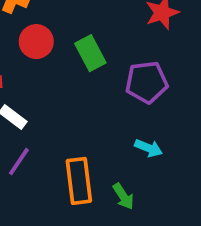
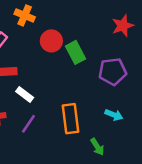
red circle: (36, 42) -> (51, 41), moved
orange rectangle: (79, 181) -> (70, 119), moved

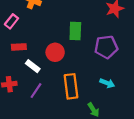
red circle: (51, 41) -> (55, 52), moved
green rectangle: (76, 52) -> (75, 31), turned 30

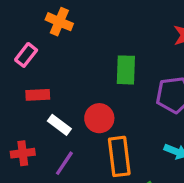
red circle: (55, 52) -> (99, 118), moved

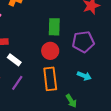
red circle: (99, 118) -> (50, 51), moved

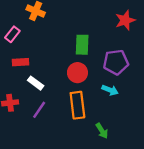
cyan arrow: (84, 76) -> (110, 90), moved

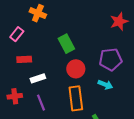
green rectangle: (82, 45) -> (66, 44), moved, turned -30
white rectangle: (36, 83) -> (38, 78), turned -56
purple line: (39, 110) -> (41, 103), turned -56

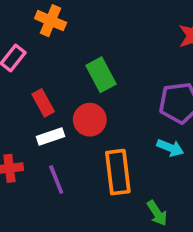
red rectangle: (24, 59) -> (43, 103), moved, turned 64
red circle: (76, 69) -> (90, 120), moved

